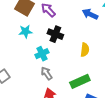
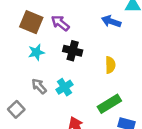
cyan cross: (42, 54) -> (64, 87), moved
gray arrow: (47, 73) -> (39, 86), moved

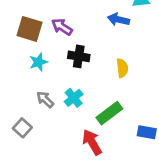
green rectangle: (109, 104) -> (109, 113), moved

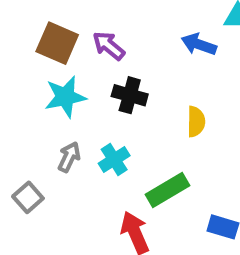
cyan star: (38, 62) -> (65, 97), size x1.4
gray arrow: (45, 100) -> (69, 157), turned 66

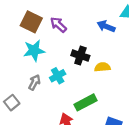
black cross: (130, 95) -> (80, 56), moved
yellow semicircle: (196, 122) -> (102, 67), turned -98
cyan cross: (114, 159) -> (58, 76), moved

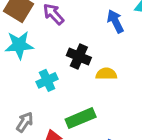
blue arrow: (106, 26) -> (115, 21), turned 36
gray arrow: (34, 82) -> (25, 122), moved

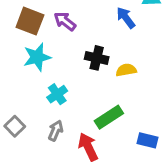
cyan cross: (47, 80) -> (57, 94), moved

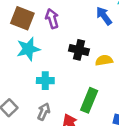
purple arrow: (65, 21) -> (52, 19), turned 36
cyan cross: (57, 94) -> (45, 81), turned 35
green rectangle: (109, 117) -> (89, 100), turned -35

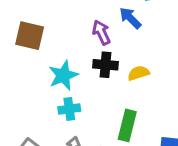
purple arrow: (52, 19) -> (101, 32), moved
cyan star: (28, 49) -> (63, 75), moved

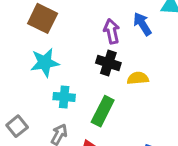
cyan star: (63, 75) -> (45, 63), moved
green rectangle: (127, 125) -> (103, 111), moved

